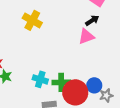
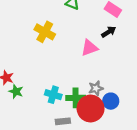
pink triangle: (86, 36) -> (89, 48), moved
gray star: (106, 95) -> (96, 88), moved

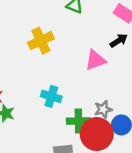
yellow cross: (45, 32) -> (41, 41), turned 36
cyan cross: (53, 95) -> (51, 96), moved

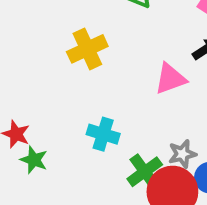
green cross: (79, 121) -> (145, 172), turned -35

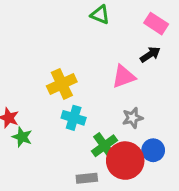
yellow cross: (87, 49) -> (62, 84), moved
gray star: (182, 154) -> (133, 118), moved

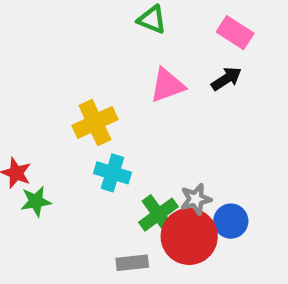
pink triangle: (124, 77) -> (167, 85), moved
gray star: (133, 118) -> (196, 199), moved
green star: (22, 137) -> (36, 201), turned -30

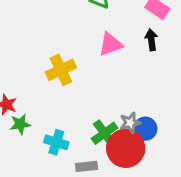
black arrow: (226, 79) -> (151, 40), turned -65
cyan cross: (112, 173) -> (56, 142), moved
blue circle: (231, 221) -> (145, 129), moved

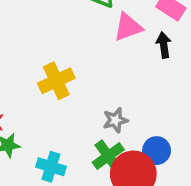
pink triangle: (111, 44) -> (128, 27), moved
gray star: (130, 123) -> (115, 120), moved

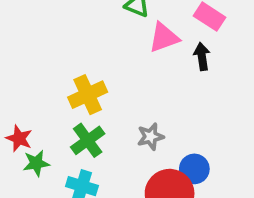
green cross: (108, 156) -> (88, 140), moved

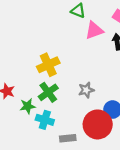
green star: (36, 163) -> (28, 106), moved

